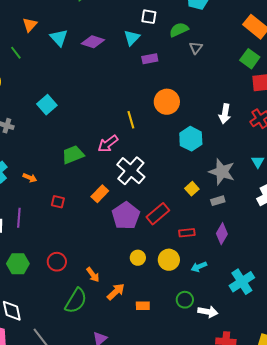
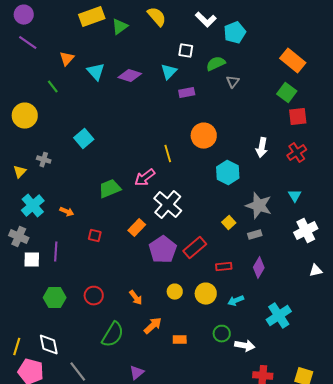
orange arrow: (93, 275) -> (136, 298), moved

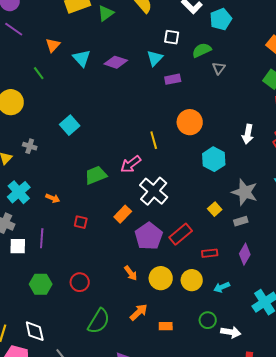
yellow circle: (175, 292) -> (161, 278), size x1.5
orange arrow: (136, 298) -> (131, 273), moved

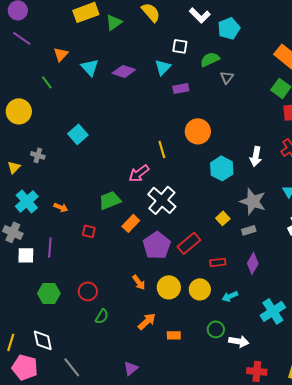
white arrow: (248, 134) -> (256, 156), moved
green trapezoid: (96, 175) -> (110, 200), moved
green semicircle: (99, 321) -> (102, 316), moved, size x0.6

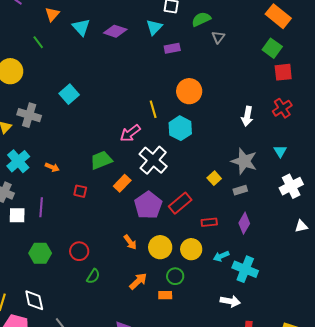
gray cross: (38, 155) -> (29, 115), size x1.6
cyan hexagon: (222, 168) -> (180, 128), moved
cyan cross: (273, 311) -> (245, 269), moved, turned -35
green circle: (216, 329) -> (175, 276), moved

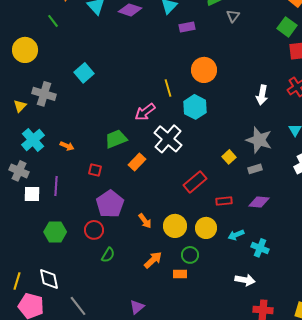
purple pentagon: (148, 205) -> (110, 204), moved
purple diamond: (244, 223) -> (259, 202), turned 65
cyan cross: (245, 269) -> (260, 248), size x0.7

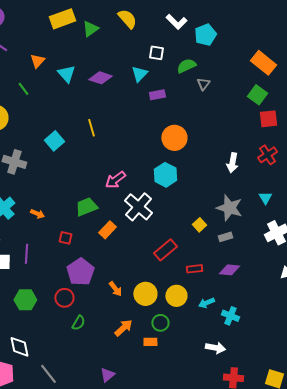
yellow line: (168, 88) -> (91, 128), moved

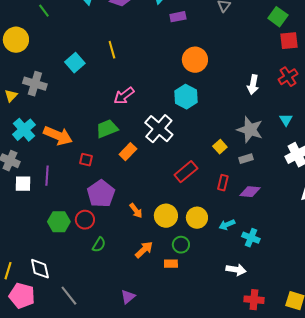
pink arrow: (115, 180) -> (124, 96), moved
orange arrow: (37, 214) -> (58, 136), size x2.0
red rectangle: (194, 269) -> (223, 183), moved, turned -70
green hexagon: (25, 300) -> (59, 222), moved

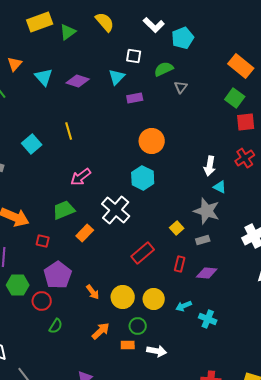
cyan triangle: (286, 120) -> (220, 187), moved, turned -32
green hexagon: (59, 222) -> (18, 285), moved
white arrow: (236, 270) -> (157, 351), moved

